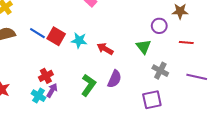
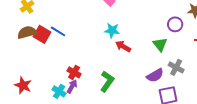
red square: (56, 36) -> (42, 34), moved
cyan star: (79, 40) -> (112, 30), moved
red cross: (46, 76) -> (74, 72), moved, turned -32
purple semicircle: (114, 79) -> (155, 75), moved, turned 36

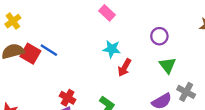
purple circle: (175, 24) -> (159, 36), moved
red arrow: (123, 46) -> (124, 68), turned -91

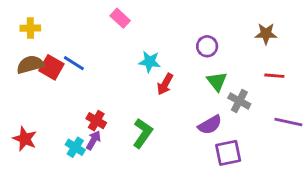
pink rectangle: (107, 13) -> (120, 18), moved
yellow cross: (13, 21) -> (30, 28), turned 35
gray cross: (186, 92) -> (239, 101), moved

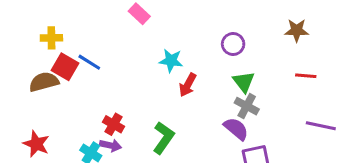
yellow cross: (30, 28) -> (51, 38), moved
brown semicircle: (30, 65) -> (44, 82), moved
gray cross: (239, 101) -> (247, 106), moved
purple semicircle: (210, 125) -> (236, 129), turned -110
purple arrow: (93, 140) -> (110, 145), turned 72

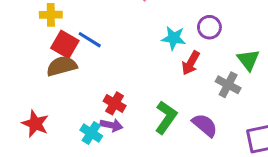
purple circle: (233, 44) -> (209, 27), moved
brown semicircle: (44, 82) -> (62, 66), moved
gray cross: (247, 106) -> (228, 85), moved
purple semicircle: (236, 129) -> (205, 125), moved

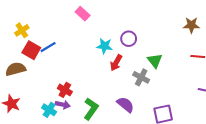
yellow cross: (51, 15) -> (22, 30), turned -32
blue line: (90, 40) -> (48, 47), turned -63
brown semicircle: (62, 66) -> (16, 69), moved
green L-shape: (166, 117) -> (91, 109), moved

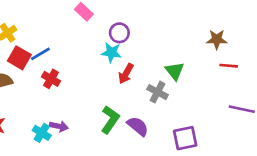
brown star: (191, 25) -> (217, 39), moved
purple circle: (129, 39) -> (119, 33), moved
red cross: (65, 90) -> (51, 79), moved
green L-shape: (91, 109) -> (110, 120), moved

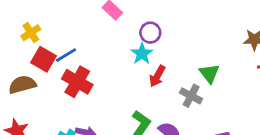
cyan star: (111, 53) -> (142, 54), turned 30
red cross: (51, 79) -> (77, 82), size x1.5

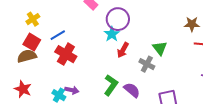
purple circle: (150, 33) -> (118, 19), size x1.5
red square: (43, 59) -> (32, 42), moved

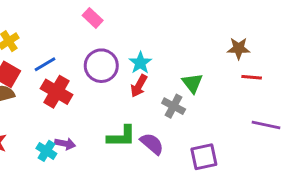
purple circle: (118, 19) -> (101, 66), moved
cyan star: (112, 34) -> (140, 63), moved
green L-shape: (111, 85) -> (122, 136), turned 55

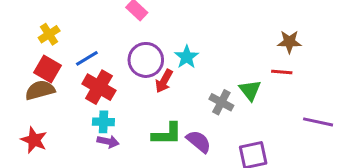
red line: (252, 77) -> (282, 72), moved
green triangle: (192, 83) -> (250, 90), moved
red arrow: (139, 86) -> (164, 81), moved
cyan cross: (46, 151) -> (103, 122), moved, turned -30

